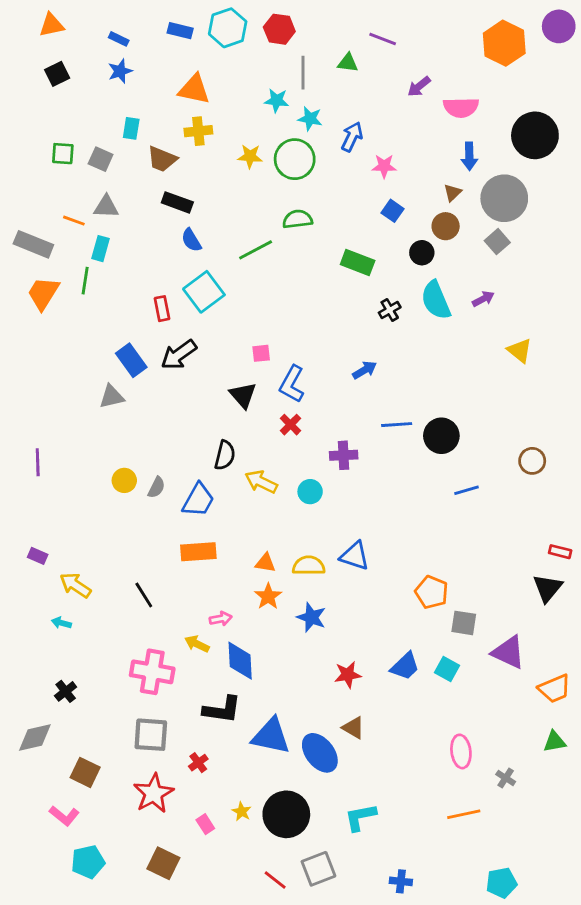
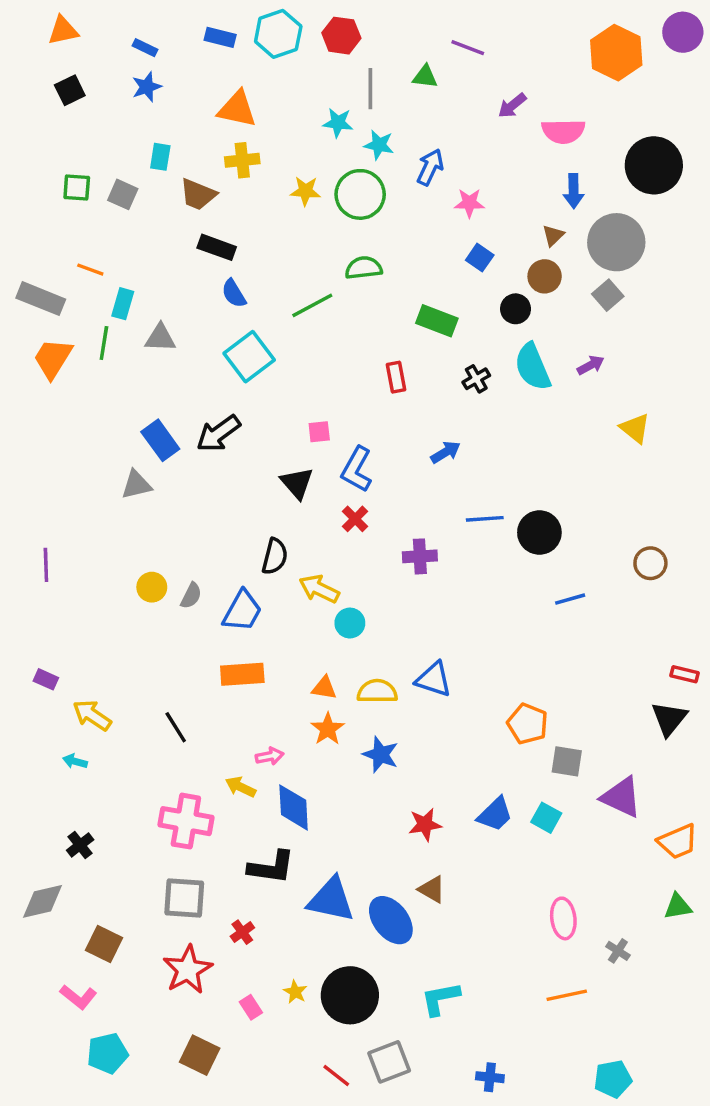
gray triangle: (106, 207) -> (160, 338), moved
red rectangle: (162, 309) -> (396, 377), moved
cyan circle: (310, 492) -> (350, 623), moved

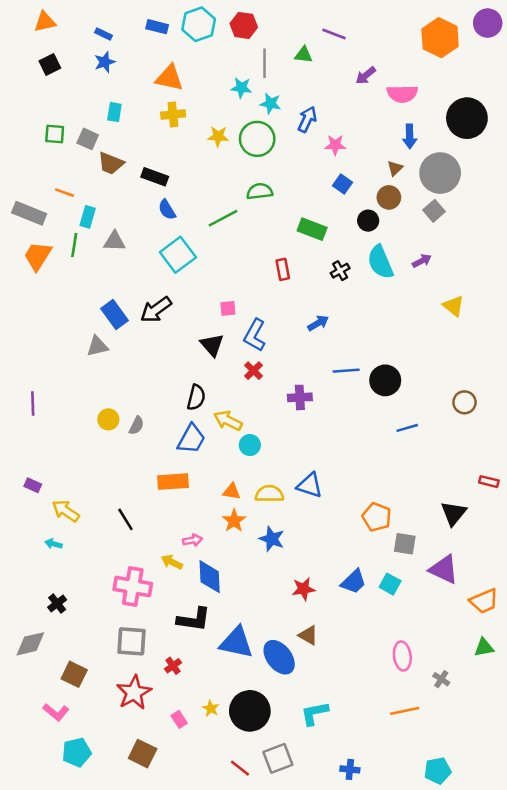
brown trapezoid: (198, 194) -> (111, 163), moved
blue trapezoid: (242, 611) -> (191, 439), moved
black triangle: (669, 719) -> (454, 513), moved

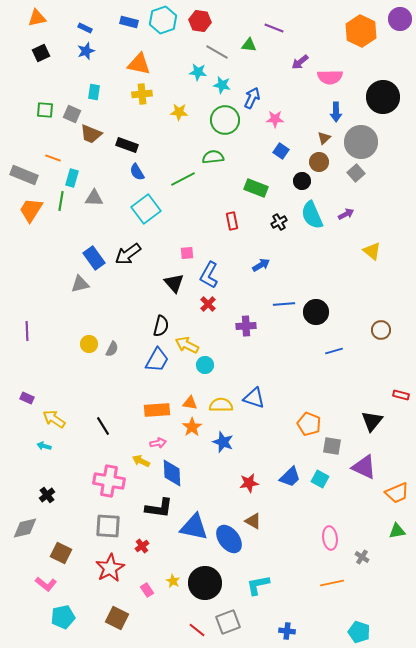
gray line: (264, 63) -> (217, 52), turned -60
green circle: (257, 139) -> (225, 120), moved
orange rectangle: (173, 482) -> (157, 410), moved
cyan pentagon: (438, 771) -> (359, 632), turned 30

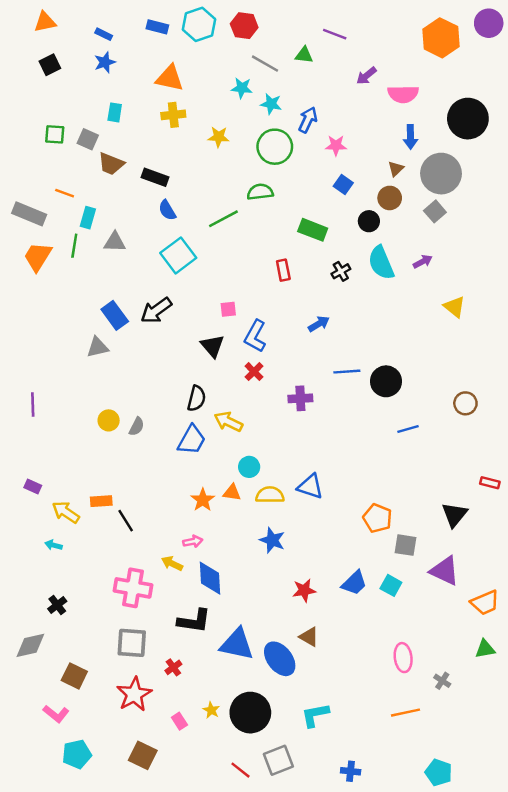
cyan circle: (205, 365) -> (249, 467), moved
orange rectangle: (157, 410) -> (101, 501), moved, size x0.7
orange star: (192, 427) -> (203, 500), moved

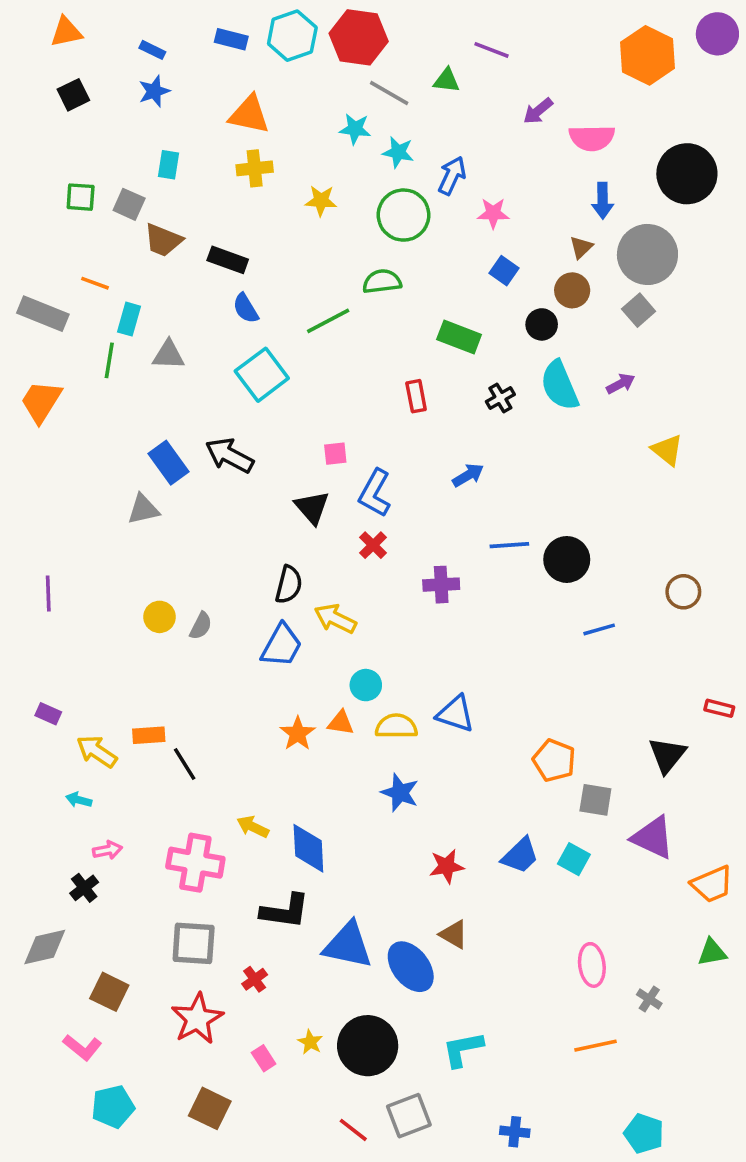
red hexagon: (244, 26) -> (359, 37), size x1.4
orange trapezoid: (38, 257) -> (41, 402), moved
black arrow: (156, 310) -> (229, 455), turned 64
pink arrow: (193, 541) -> (107, 850), moved

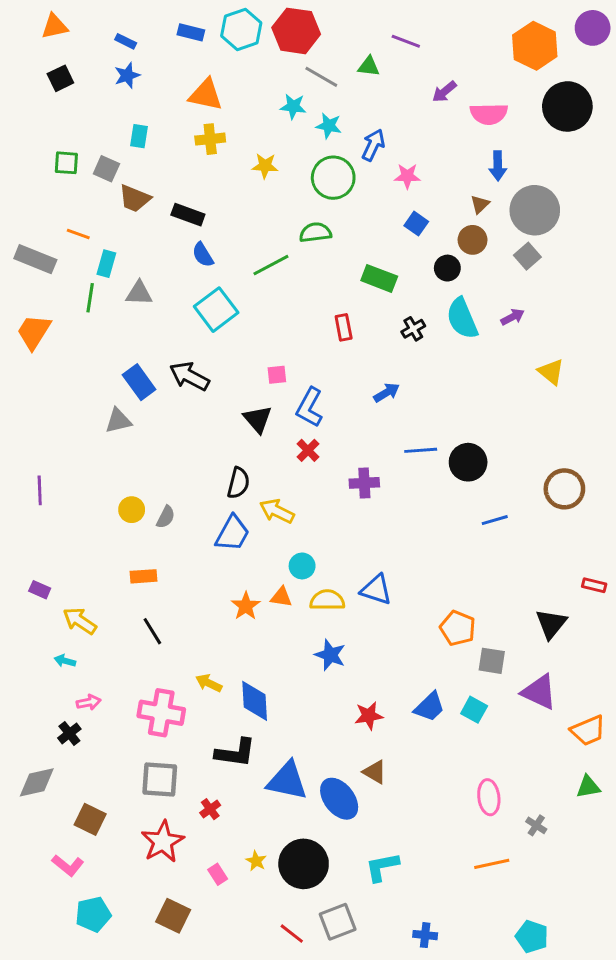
black circle: (687, 174) -> (567, 106), moved
brown circle: (683, 592) -> (564, 489), size x1.4
orange rectangle: (149, 735) -> (143, 576), moved

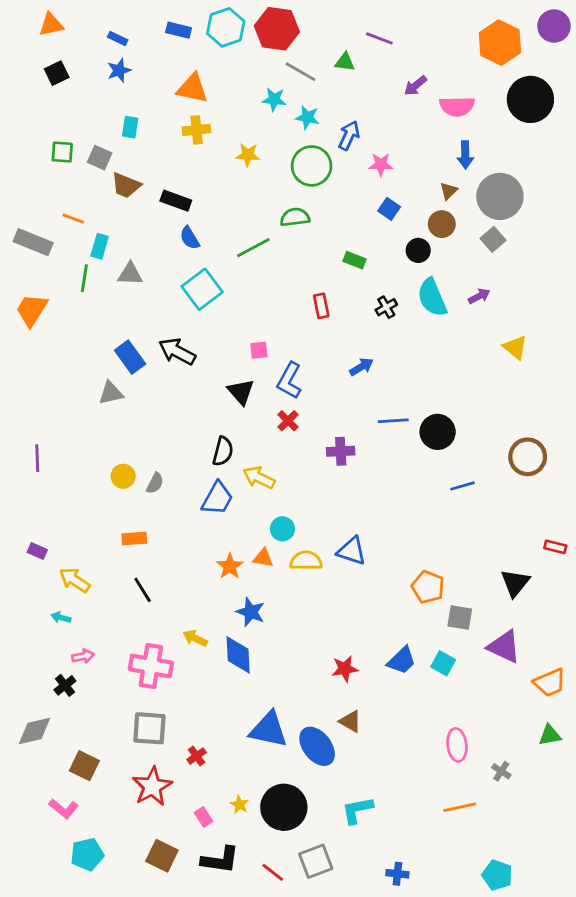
green rectangle: (379, 278) -> (354, 260), size x0.7
blue star: (330, 655) -> (251, 612), moved
black L-shape: (235, 753) -> (220, 860), moved

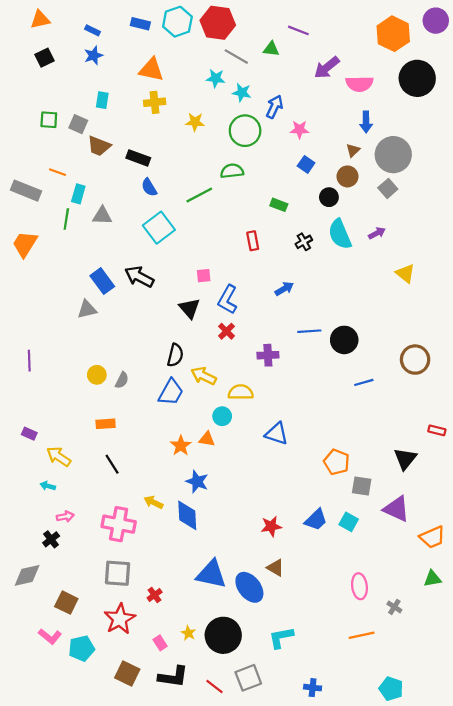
purple arrow: (415, 86) -> (327, 67), size x1.4
yellow semicircle: (306, 561) -> (241, 392), moved
cyan pentagon: (87, 854) -> (82, 648), moved

